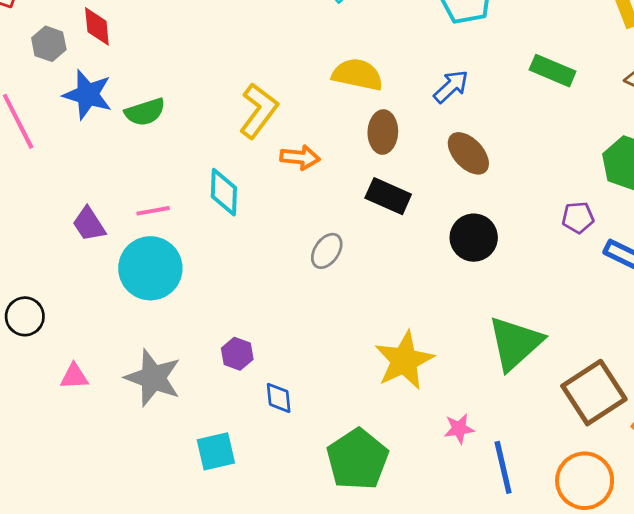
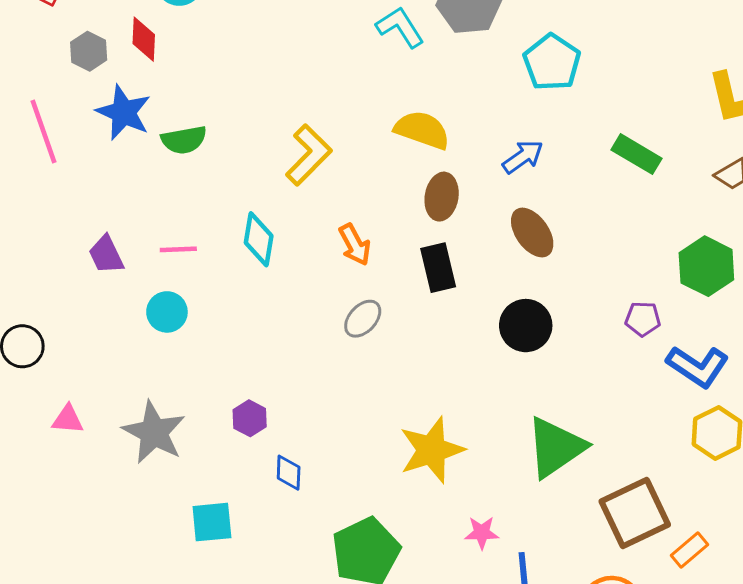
orange arrow: (300, 157) -> (355, 245), moved, turned 48
black rectangle: (388, 196) -> (438, 268), turned 45
cyan circle: (150, 268) -> (167, 312), size x0.6

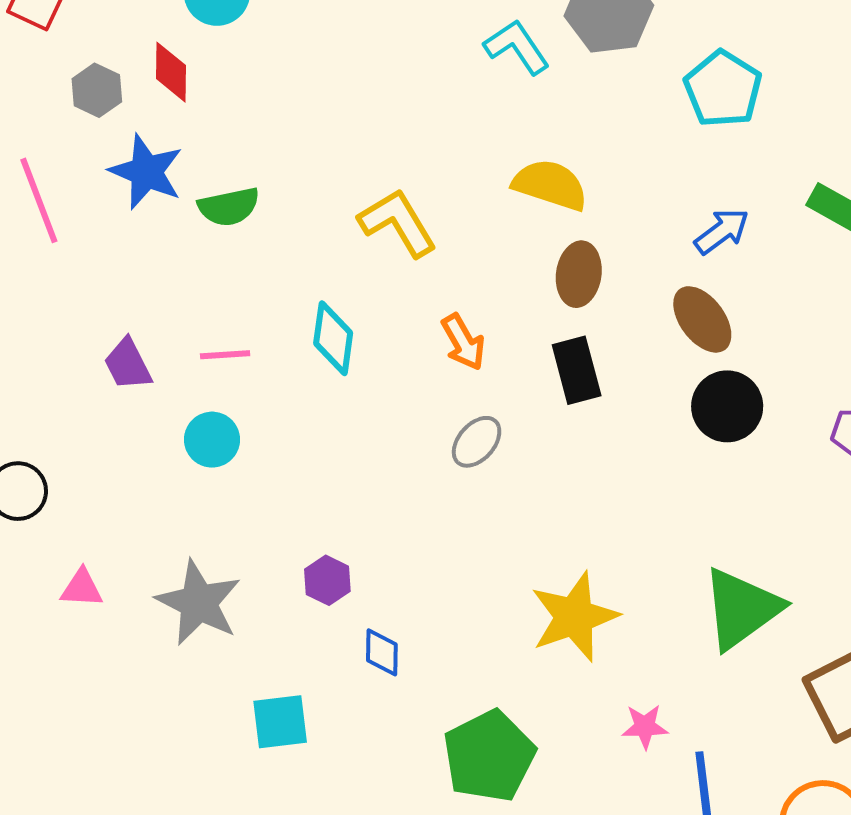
yellow L-shape: (309, 155) -> (398, 223), turned -74
blue arrow: (523, 157) -> (722, 231), moved
black circle: (526, 326) -> (727, 406), moved

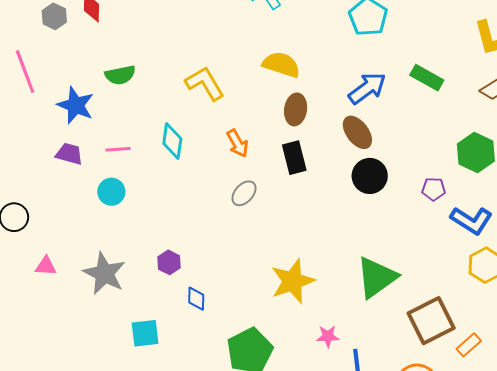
blue star: (146, 172) -> (76, 105), moved
blue arrow: (722, 231) -> (367, 88), size x1.4
purple trapezoid: (128, 364) -> (69, 154), turned 132

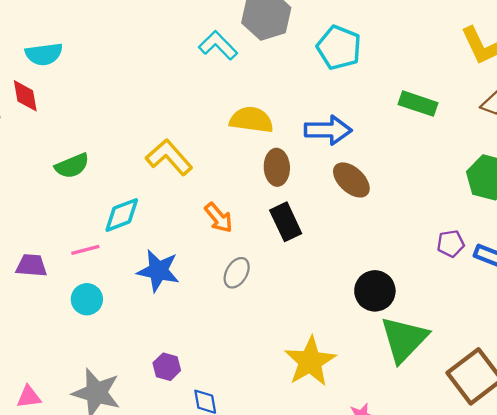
blue arrow: (367, 88) -> (328, 130), moved, turned 48
blue star: (76, 105) -> (158, 271), moved
cyan diamond: (172, 141) -> (122, 215), moved, turned 72
black circle: (370, 176) -> (375, 291), moved
purple pentagon: (434, 189) -> (451, 244), moved

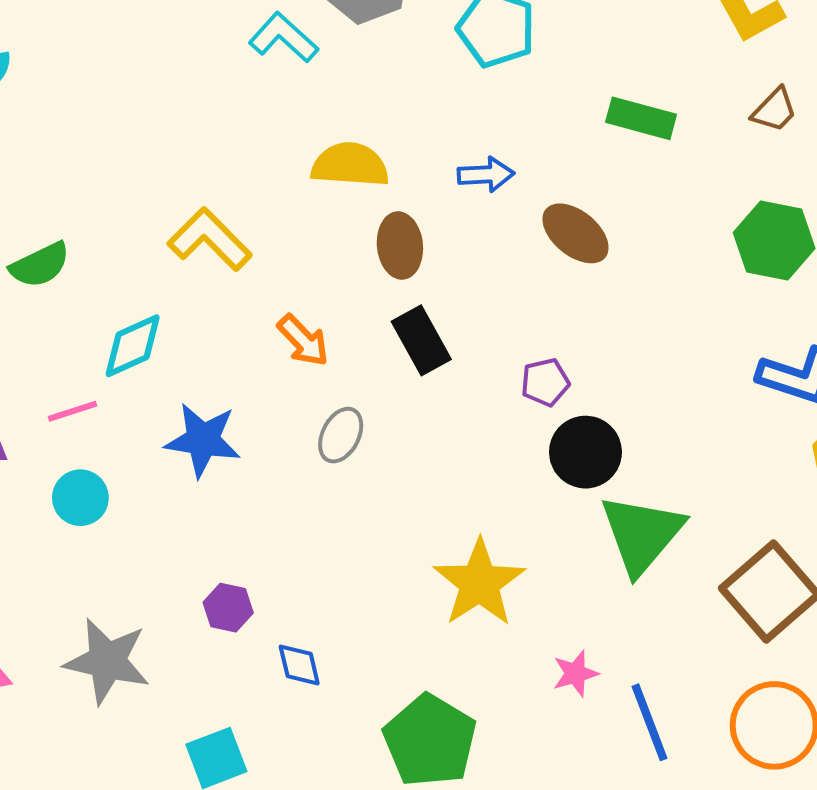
blue arrow: (328, 130) -> (486, 175), size x0.7
brown ellipse: (351, 180) -> (576, 233), moved
purple pentagon: (451, 244) -> (545, 382), moved

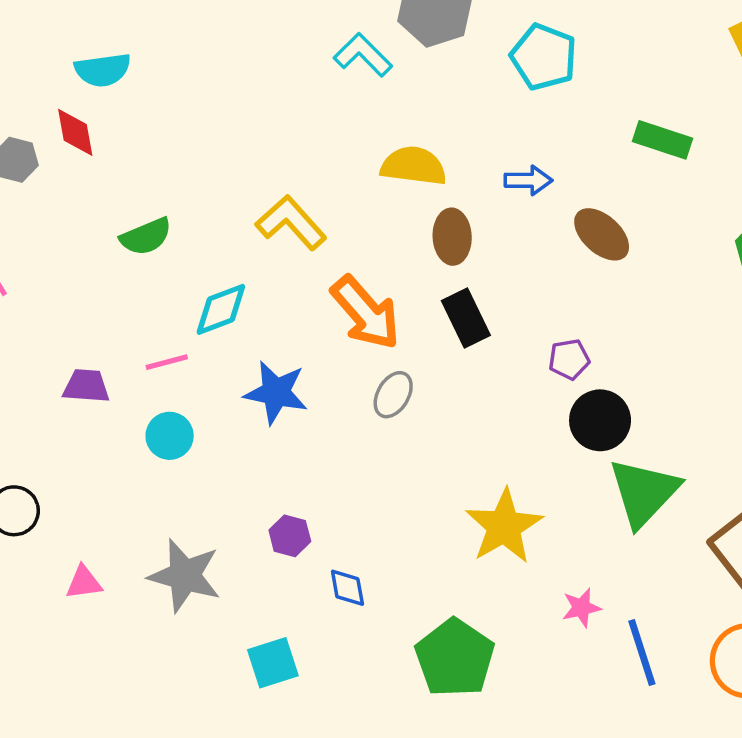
orange arrow: (303, 340) -> (366, 313), size x1.6

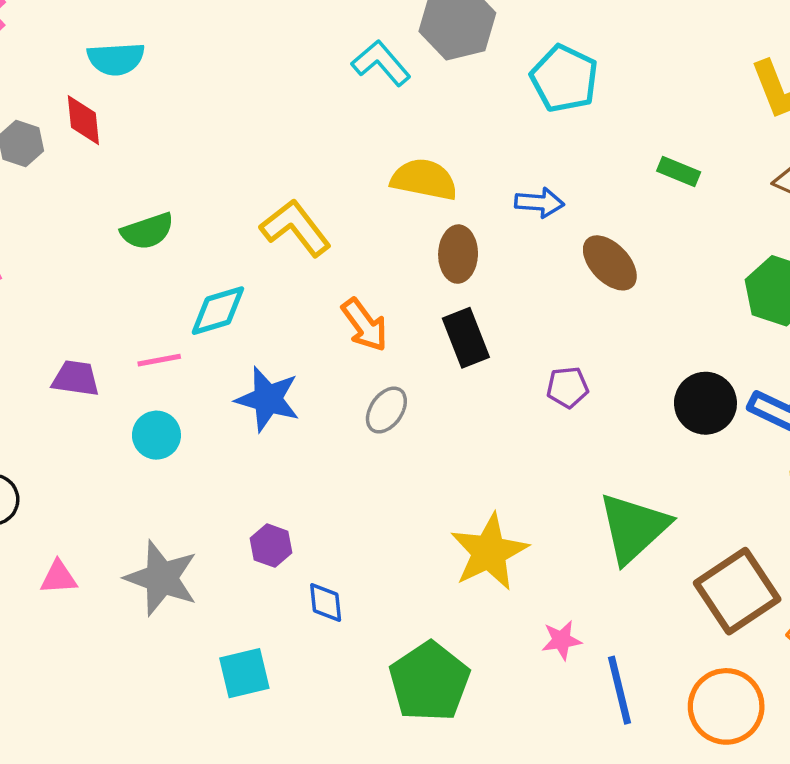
green rectangle: (662, 140) -> (679, 172), size x0.7
orange arrow: (366, 313) -> (365, 325), size x0.7
black circle: (600, 420) -> (705, 403), moved

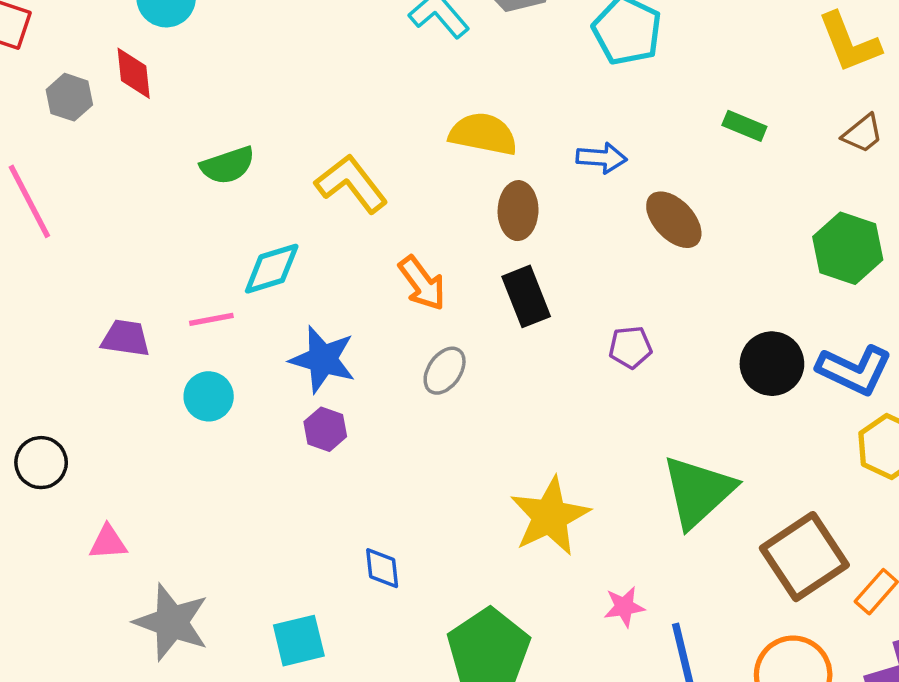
green semicircle: (147, 231) -> (228, 165), moved
purple hexagon: (271, 546) -> (325, 429), moved
gray star: (161, 578) -> (172, 622), moved

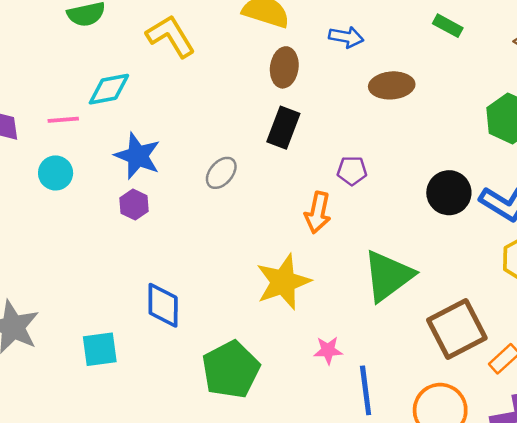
brown ellipse: (674, 220) -> (392, 85), turned -57
orange arrow: (422, 283) -> (318, 212), moved, turned 42
black rectangle: (526, 296) -> (283, 128), turned 36
blue diamond: (382, 568) -> (163, 305), size x1.5

